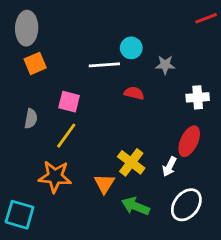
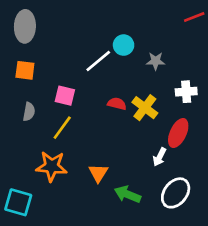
orange square: (35, 63) -> (25, 70), moved, turned 30
white line: (104, 65) -> (98, 61), turned -36
red semicircle: (134, 93) -> (117, 104), moved
yellow cross: (131, 162) -> (145, 108), moved

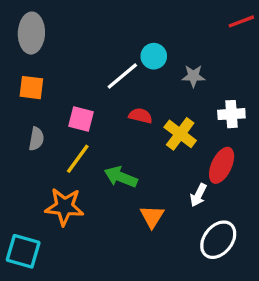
red semicircle: (117, 104) -> (141, 116), moved
orange triangle: (98, 173) -> (152, 217), moved
green arrow: (128, 194) -> (121, 177), moved

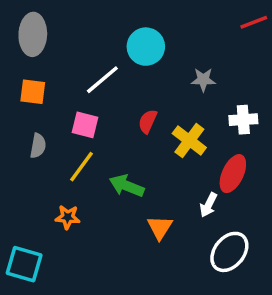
cyan circle: (154, 56) -> (146, 47), moved, size x1.4
white line: (122, 76) -> (102, 80), moved
red semicircle: (141, 116) -> (148, 121), turned -80
orange star: (64, 207) -> (68, 217), size x0.6

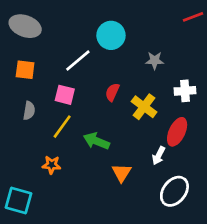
gray ellipse: (33, 34) -> (25, 26), turned -72

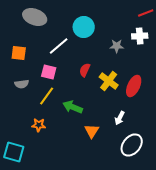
gray ellipse: (25, 26) -> (35, 17), moved
white cross: (185, 91) -> (140, 36), moved
gray semicircle: (29, 111) -> (22, 84), turned 72
red ellipse: (177, 132) -> (134, 86), moved

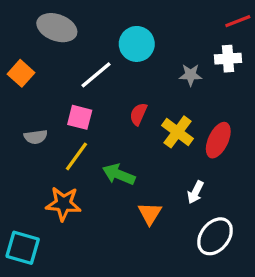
orange square: (19, 53) -> (21, 73), moved, turned 35
orange star: (39, 125) -> (63, 204), size x1.5

